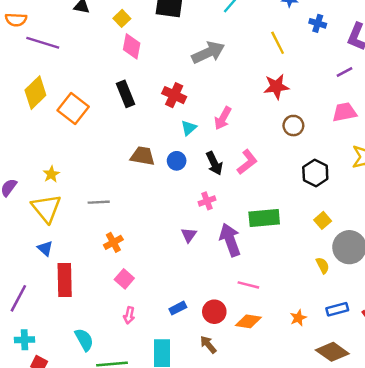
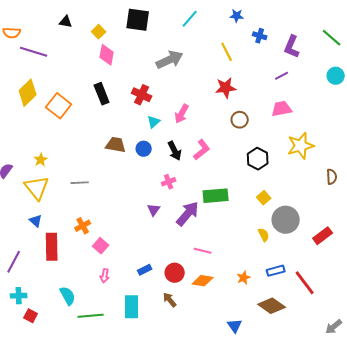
purple arrow: (230, 240) -> (188, 214), turned 60
orange cross: (113, 242) -> (83, 226), moved

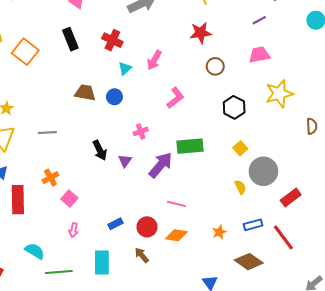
black arrow: (175, 151) -> (100, 150), moved
red rectangle: (323, 236) -> (291, 198), moved
cyan semicircle: (68, 296) -> (35, 251), turned -30

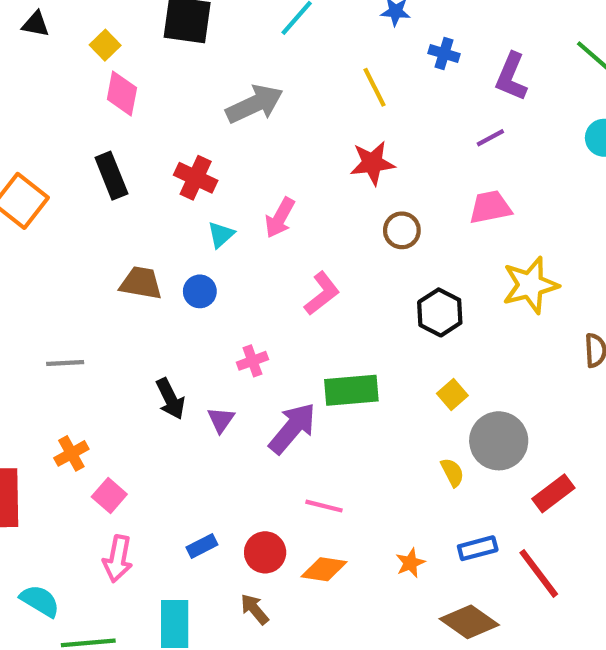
pink arrow: (74, 230) -> (118, 559), size x1.5

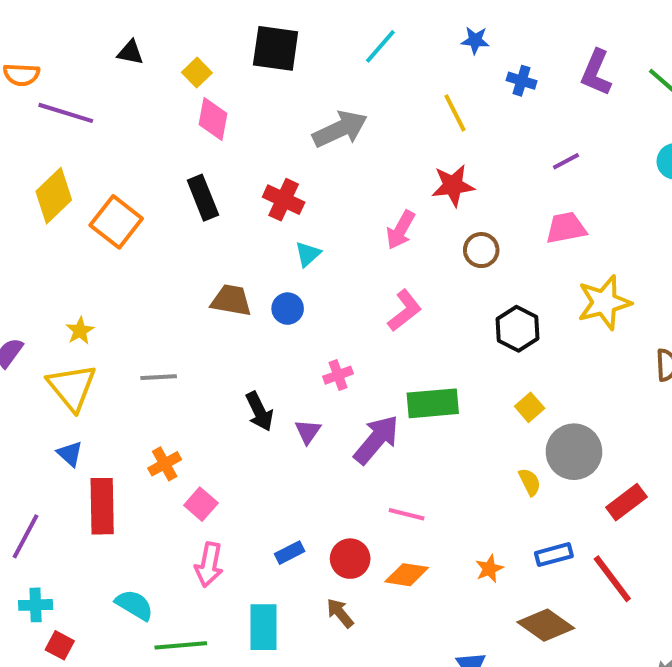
purple L-shape: (511, 77) -> (596, 73), moved
pink arrow: (280, 218) -> (401, 230), moved

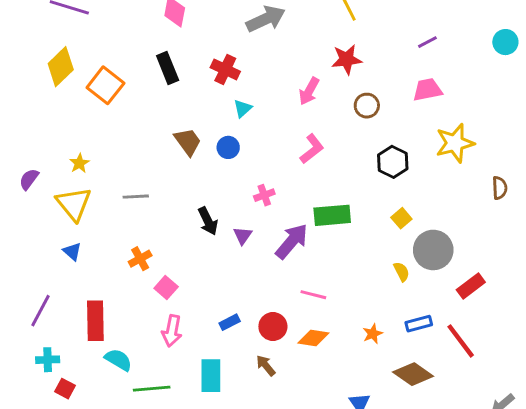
brown trapezoid: (231, 300) -> (188, 142), turned 44
red rectangle: (102, 506) -> (95, 321), moved

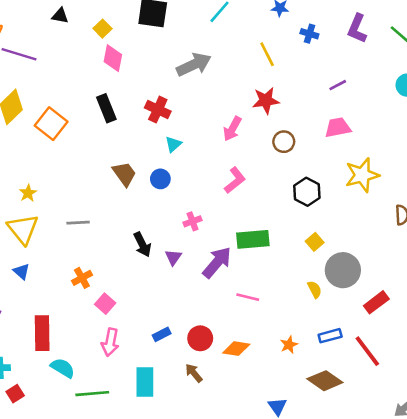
pink line: (313, 295) -> (248, 297), moved
red square: (65, 389) -> (15, 394), turned 30

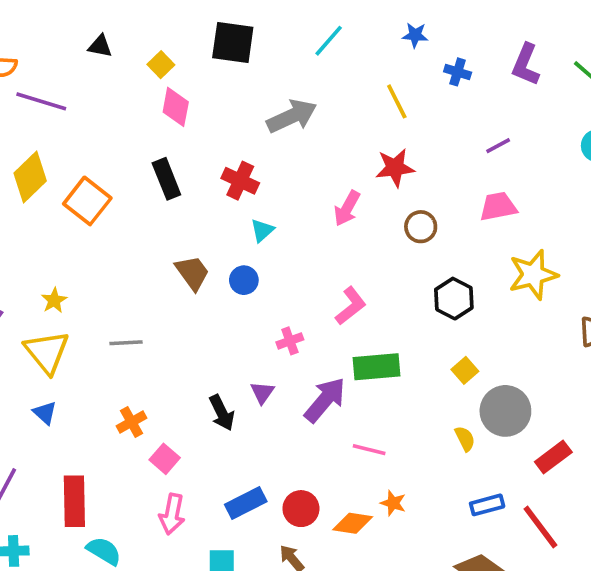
pink L-shape: (235, 180) -> (351, 306), moved
black arrow: (142, 244) -> (222, 413), moved
blue rectangle: (162, 334) -> (246, 503), size x1.5
orange star: (289, 345) -> (393, 503), moved, turned -30

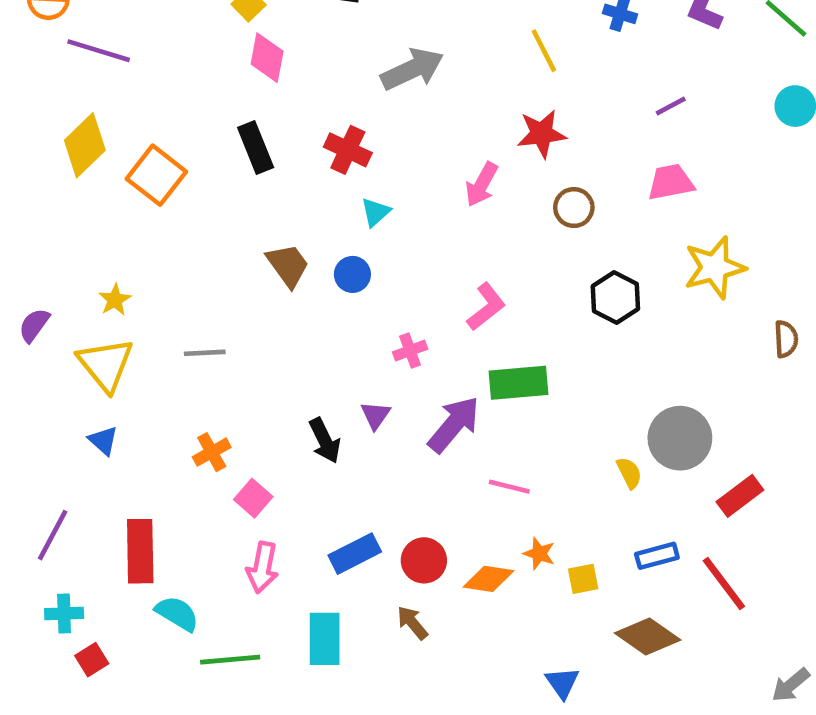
yellow square: (465, 370) -> (583, 579), moved, turned 30

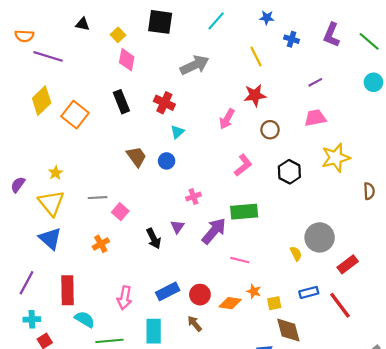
pink L-shape: (486, 307) -> (243, 165), moved
blue triangle: (103, 440) -> (50, 239), size x1.6
pink square: (253, 498) -> (120, 212), moved
brown diamond: (648, 637) -> (288, 330), moved, turned 40

